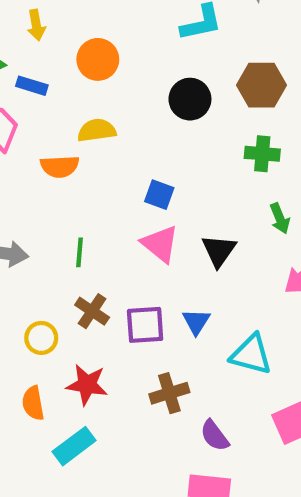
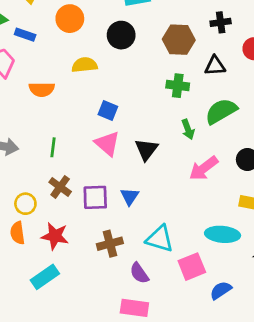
black circle: (190, 99) -> (121, 35), moved
yellow semicircle: (97, 130) -> (85, 65), moved
cyan triangle: (251, 354) -> (160, 239), moved
orange semicircle: (33, 403) -> (17, 233), moved

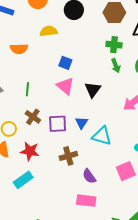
green arrow: (188, 129) -> (116, 66), moved
cyan triangle: (160, 239) -> (102, 136), moved

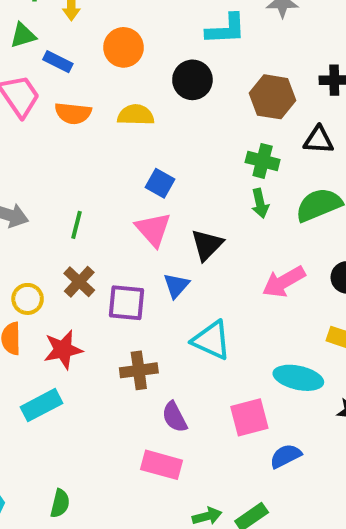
orange semicircle: (19, 49) -> (73, 113), moved
blue triangle: (82, 123) -> (176, 285), moved
red star: (30, 151) -> (63, 350), turned -30

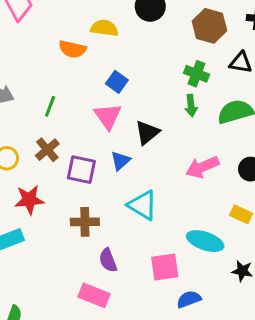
orange semicircle: (73, 113) -> (72, 49), moved

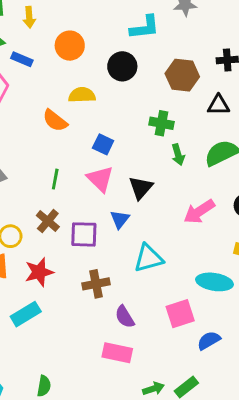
orange semicircle: (72, 49) -> (55, 121), turned 35
green cross: (197, 74) -> (161, 123), moved
green line: (50, 106) -> (55, 179), moved
cyan triangle: (143, 205) -> (148, 258), turned -36

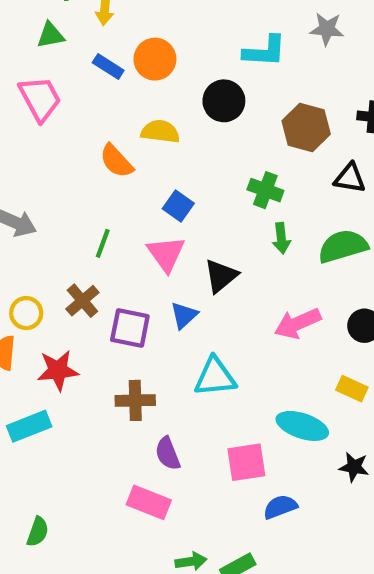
blue rectangle: (22, 59) -> (108, 67), moved

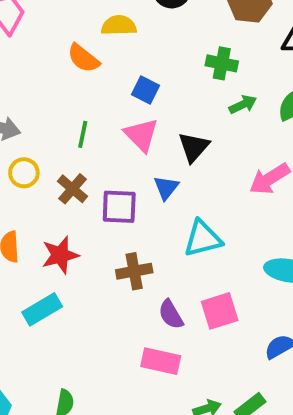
green arrow: (281, 238) -> (243, 105), turned -100
yellow circle: (26, 313) -> (24, 173), moved
pink square: (246, 462) -> (220, 311), moved

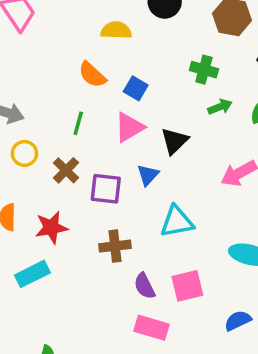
orange semicircle: (83, 58) -> (92, 75), moved
pink triangle: (141, 135) -> (129, 127), turned 40
pink rectangle: (161, 361) -> (152, 328), moved

